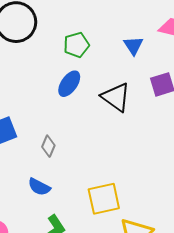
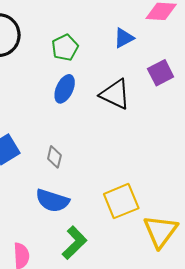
blue triangle: (133, 46) -> (124, 38), turned 45
blue semicircle: (39, 187) -> (52, 201), size x1.4

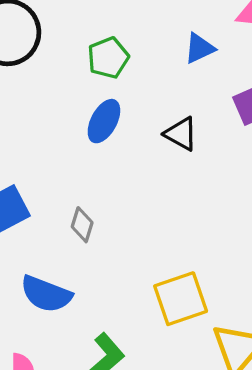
black triangle: (115, 94) -> (181, 134), size x0.7
blue semicircle: (52, 201) -> (46, 294), moved

